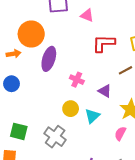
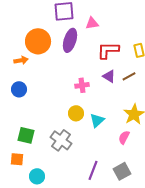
pink triangle: (87, 15) -> (92, 23), turned -32
purple ellipse: (49, 59) -> (70, 40), moved
pink cross: (77, 80) -> (82, 85), turned -32
purple triangle: (105, 91) -> (109, 76), moved

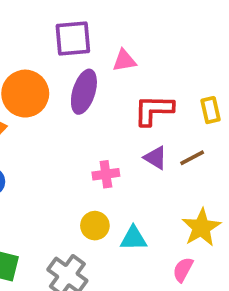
cyan triangle: (97, 120) -> (133, 238), turned 42

